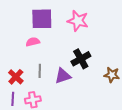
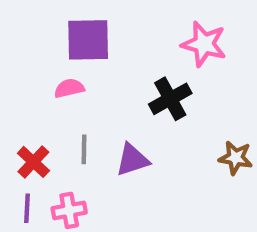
pink star: (78, 21) -> (204, 44), moved
black cross: (81, 59) -> (170, 99), moved

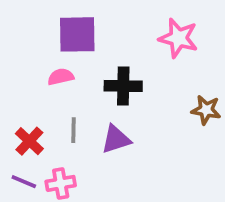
black cross: (170, 99) -> (123, 86), moved, turned 30
brown star: (236, 158) -> (206, 110), moved
purple line: (27, 208) -> (24, 182), turned -70

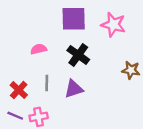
purple square: (77, 34) -> (74, 19), moved
black cross: (123, 86) -> (78, 55), turned 35

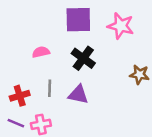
purple triangle: (74, 89) -> (78, 94), turned 30
red cross: (19, 90) -> (20, 96), turned 30

